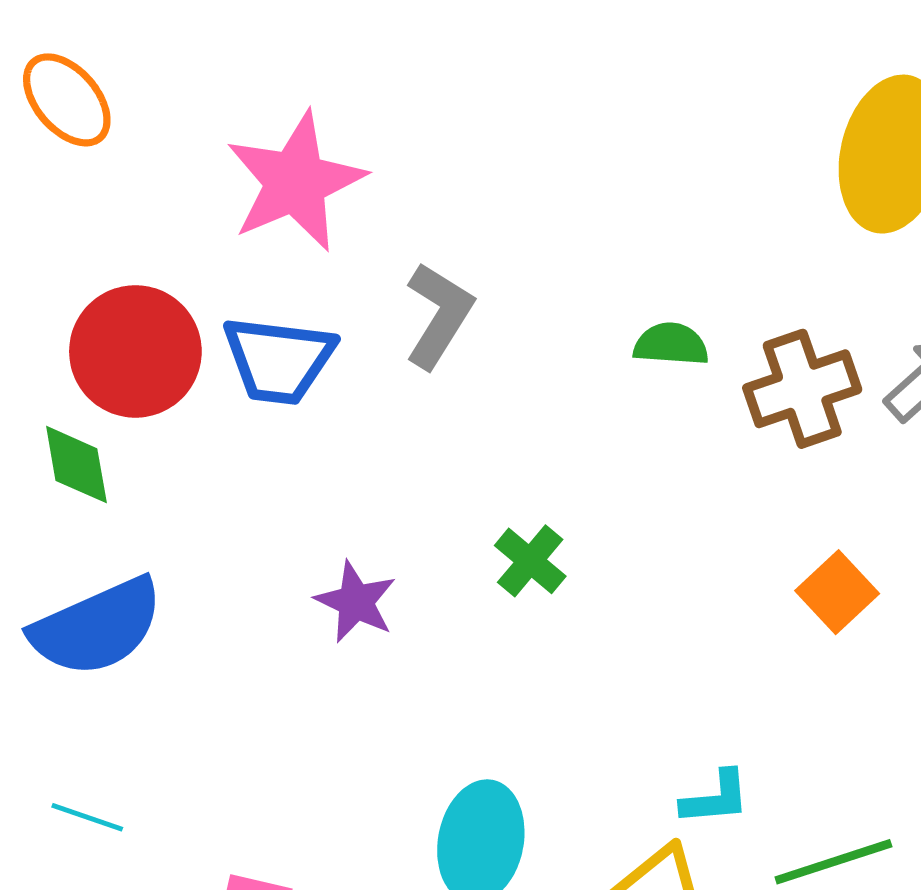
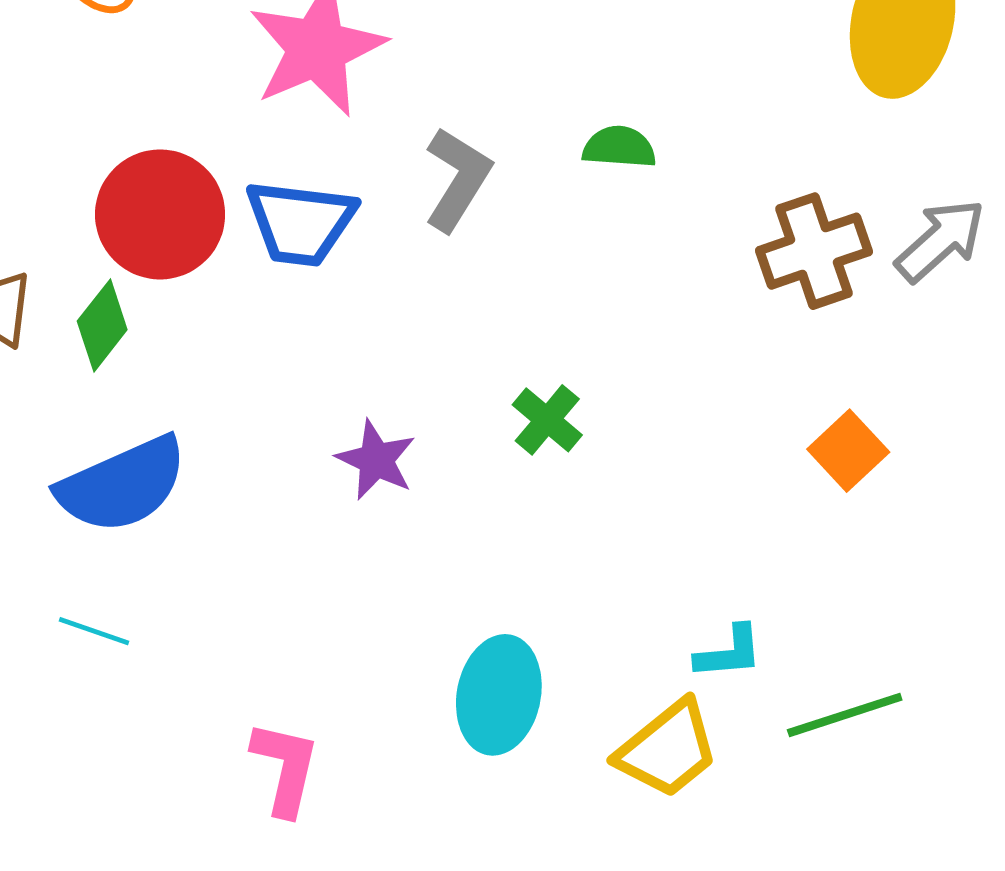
green semicircle: (671, 344) -> (619, 147), moved
green diamond: (76, 465) -> (102, 325), turned 48
cyan line: (87, 817) -> (94, 631), moved

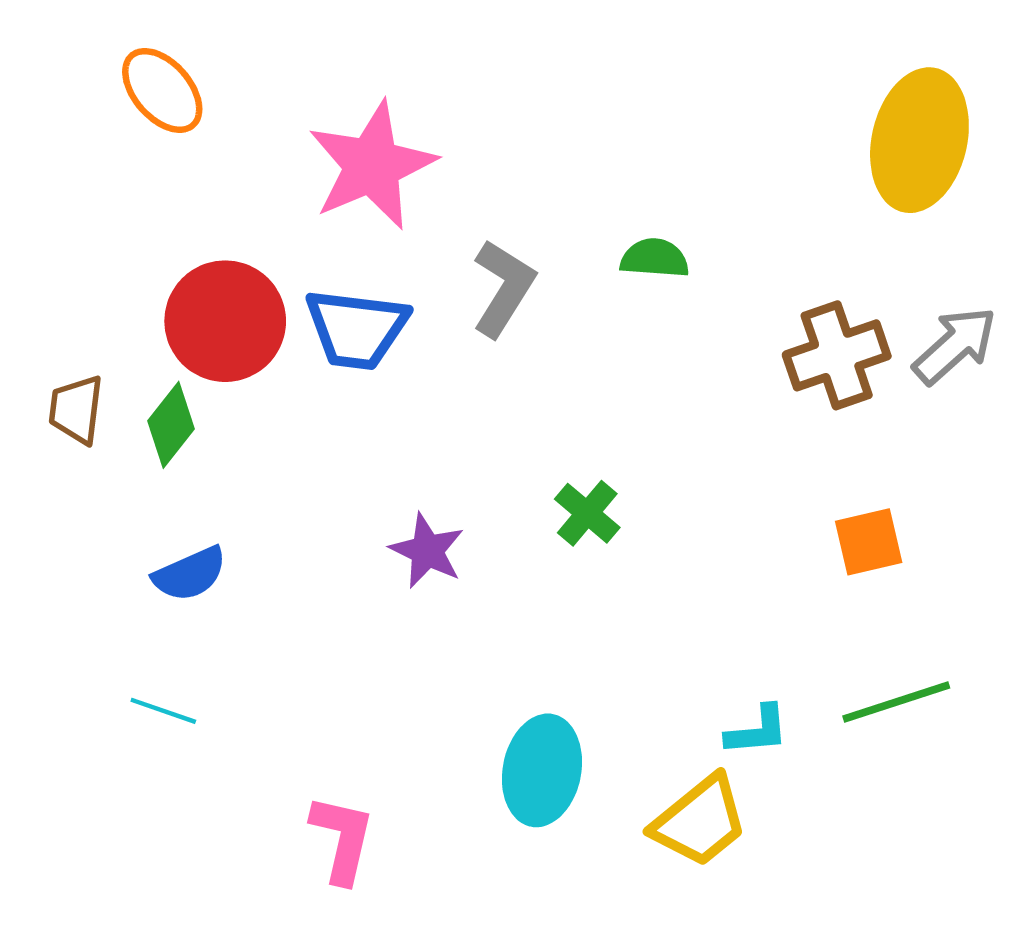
orange square: (848, 451) -> (869, 542), turned 30
blue semicircle: (122, 485) -> (190, 574), size x0.6
green line: (845, 715) -> (896, 702), moved

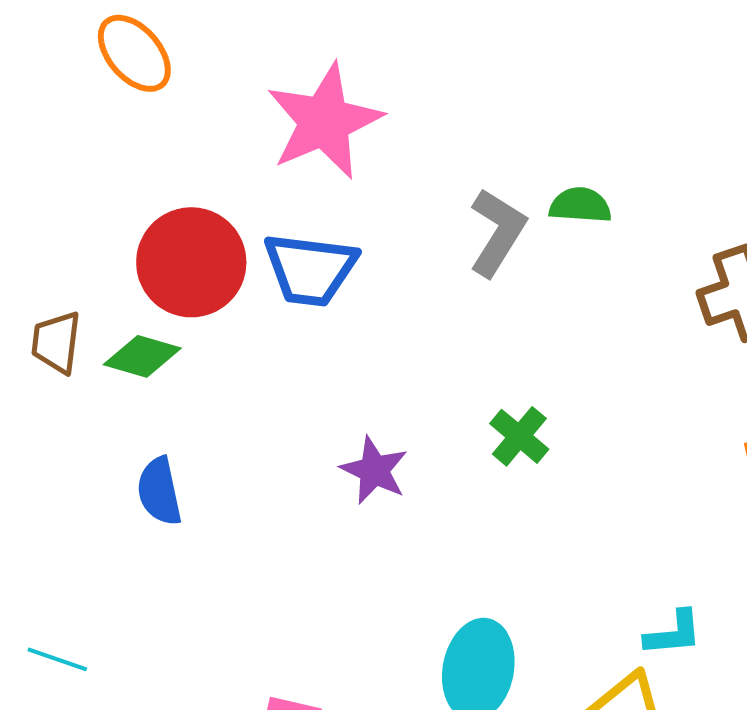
gray L-shape: (503, 288) -> (497, 232), moved
green diamond: (171, 425) -> (142, 356), turned 68
blue semicircle: (190, 574) -> (159, 491), turned 102
cyan line: (163, 711) -> (57, 659), moved

